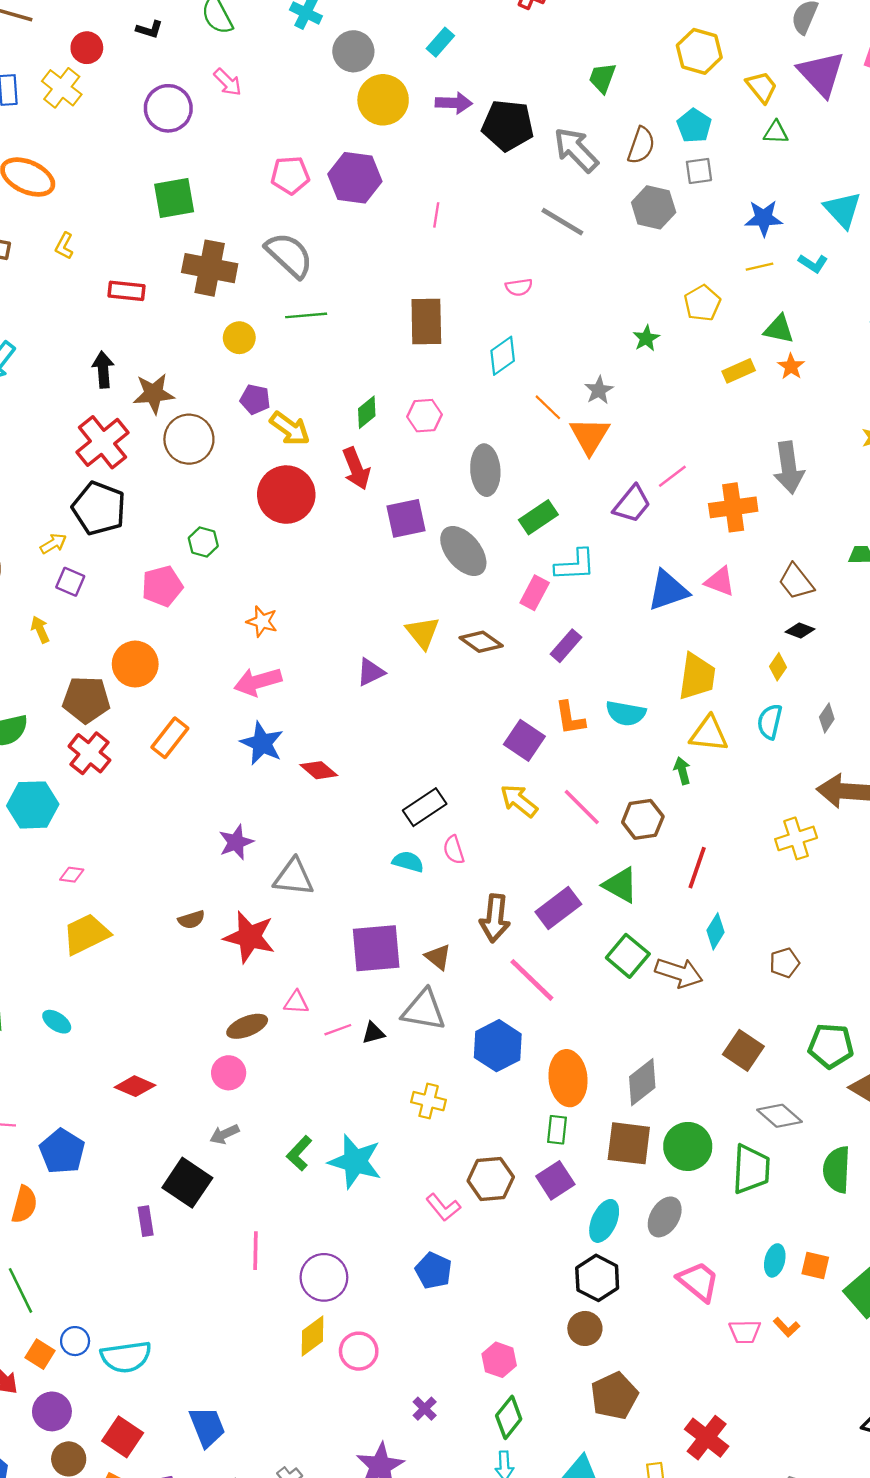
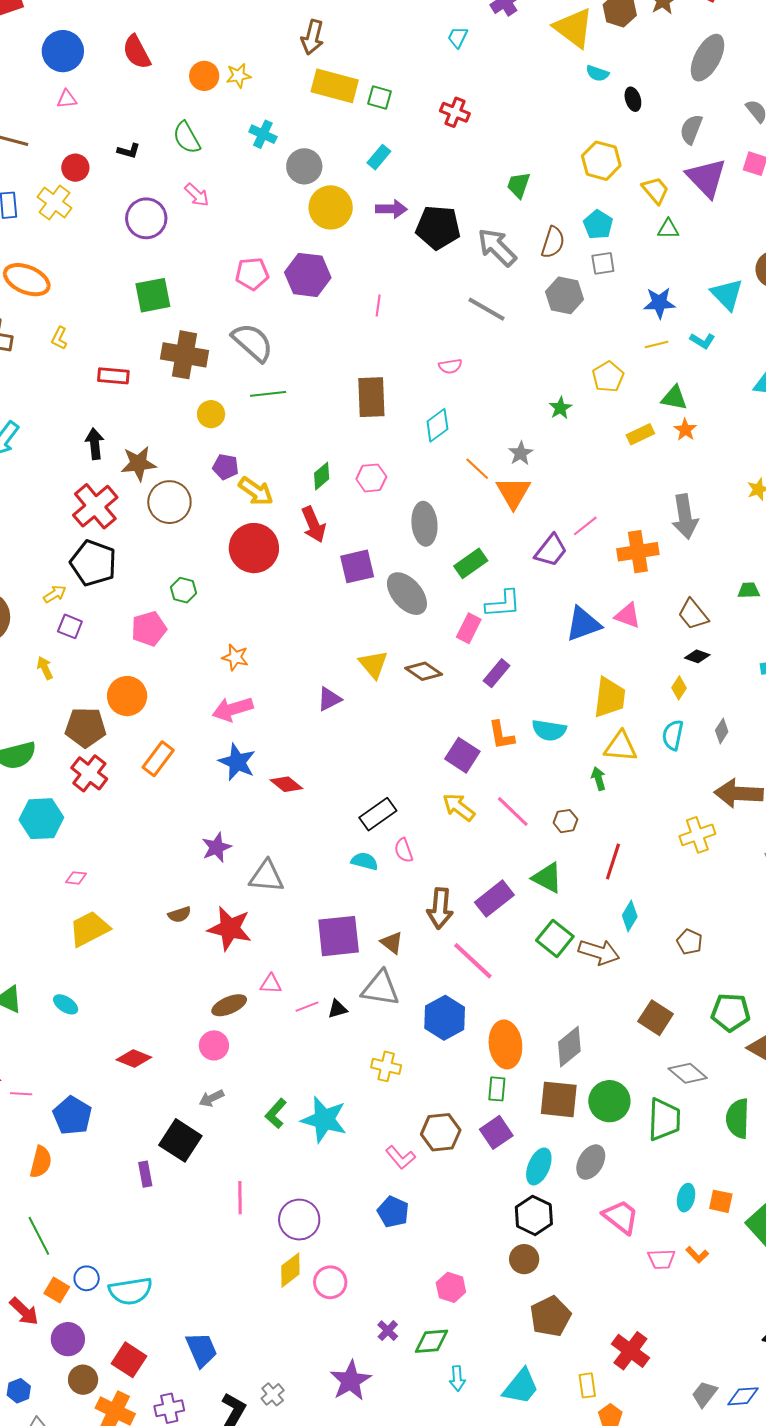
brown hexagon: (643, 819) -> (565, 821), size x0.7
brown pentagon: (785, 963) -> (689, 942), turned -30
green diamond: (509, 1417) -> (431, 1341), moved, turned 48

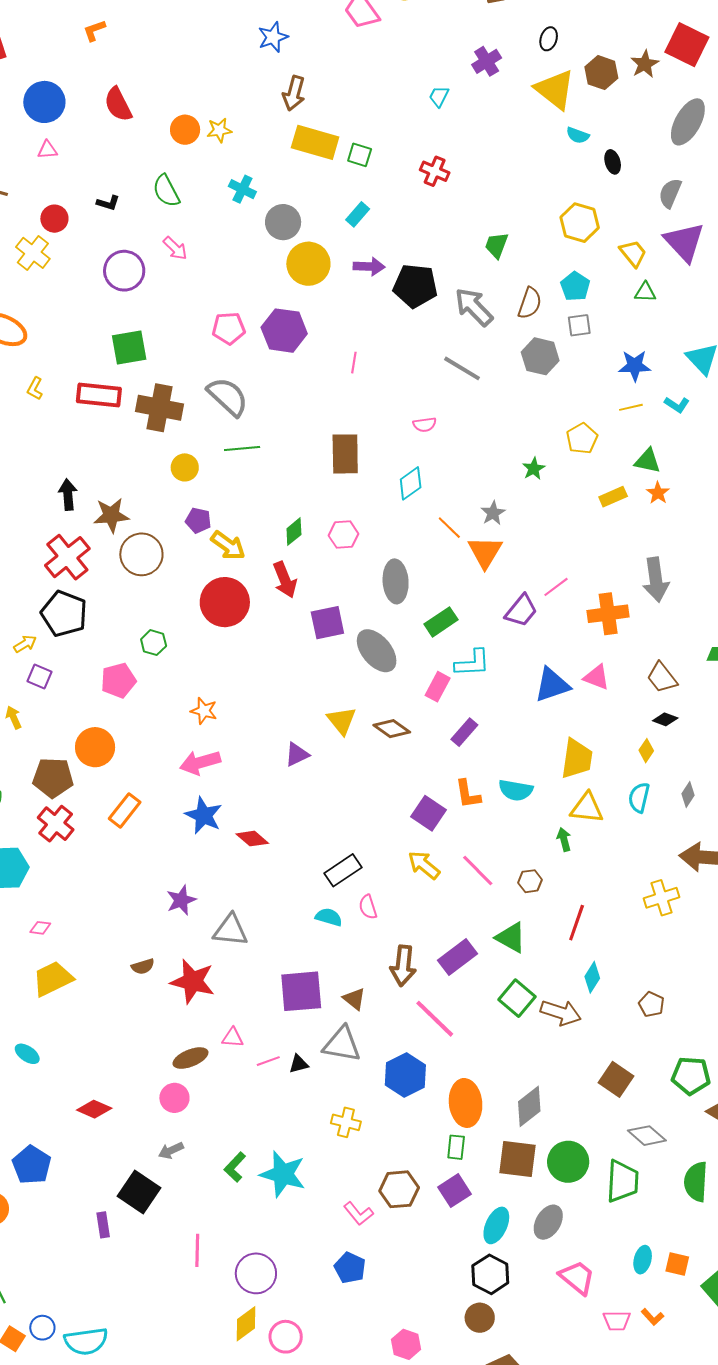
red rectangle: (113, 376) -> (99, 395), moved, size x1.4

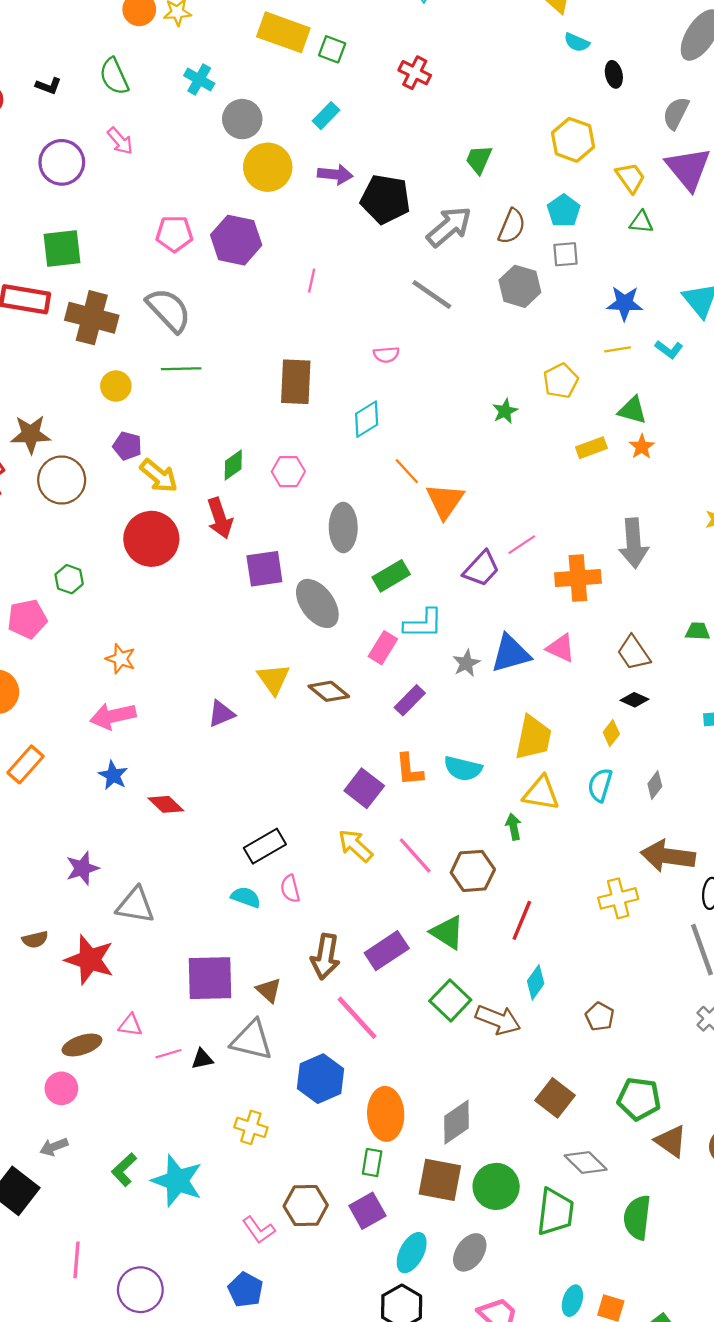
gray arrow: (474, 307) -> (449, 227), turned 90
gray star: (493, 513) -> (466, 663), moved
blue star: (204, 815) -> (113, 775), size x0.7
brown hexagon: (530, 881) -> (473, 871), size x1.6

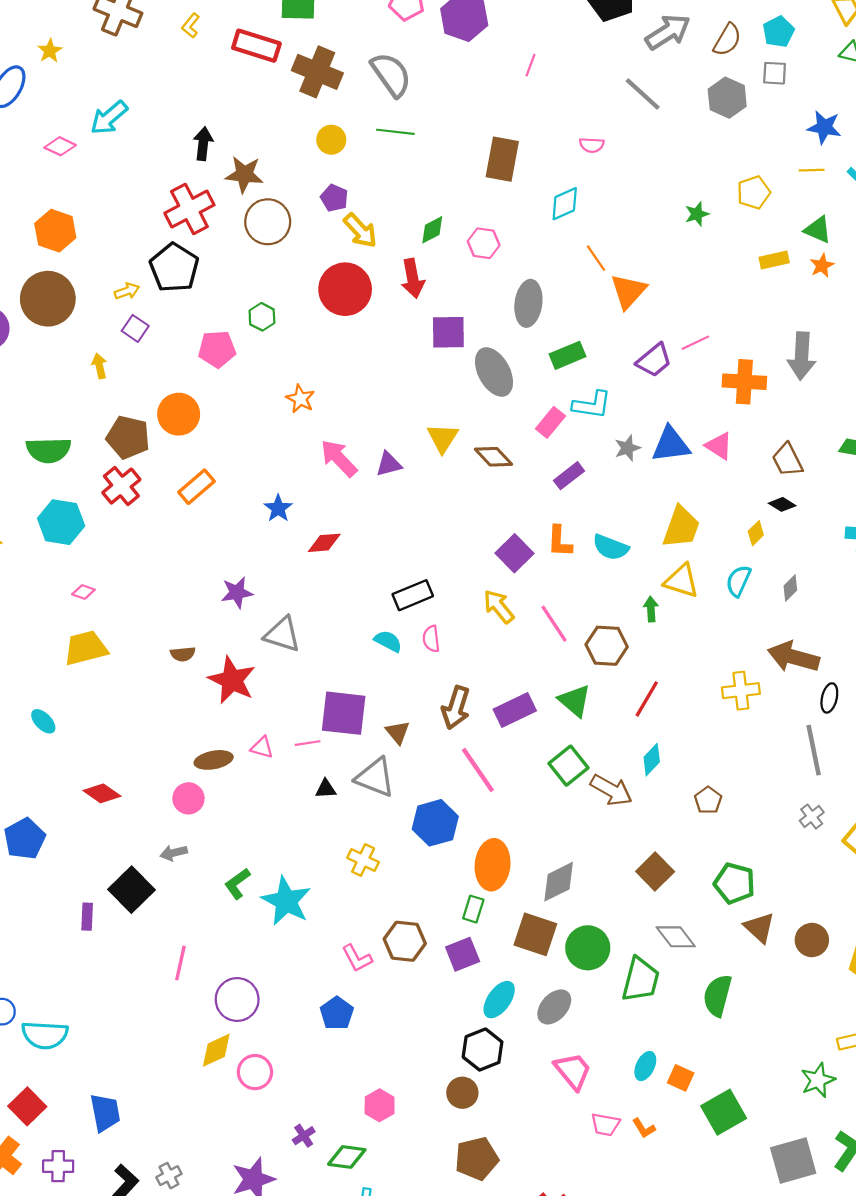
pink arrow: (113, 716) -> (339, 458), moved, turned 51
red diamond: (166, 804) -> (324, 543), turned -56
pink line: (168, 1054) -> (308, 743), moved

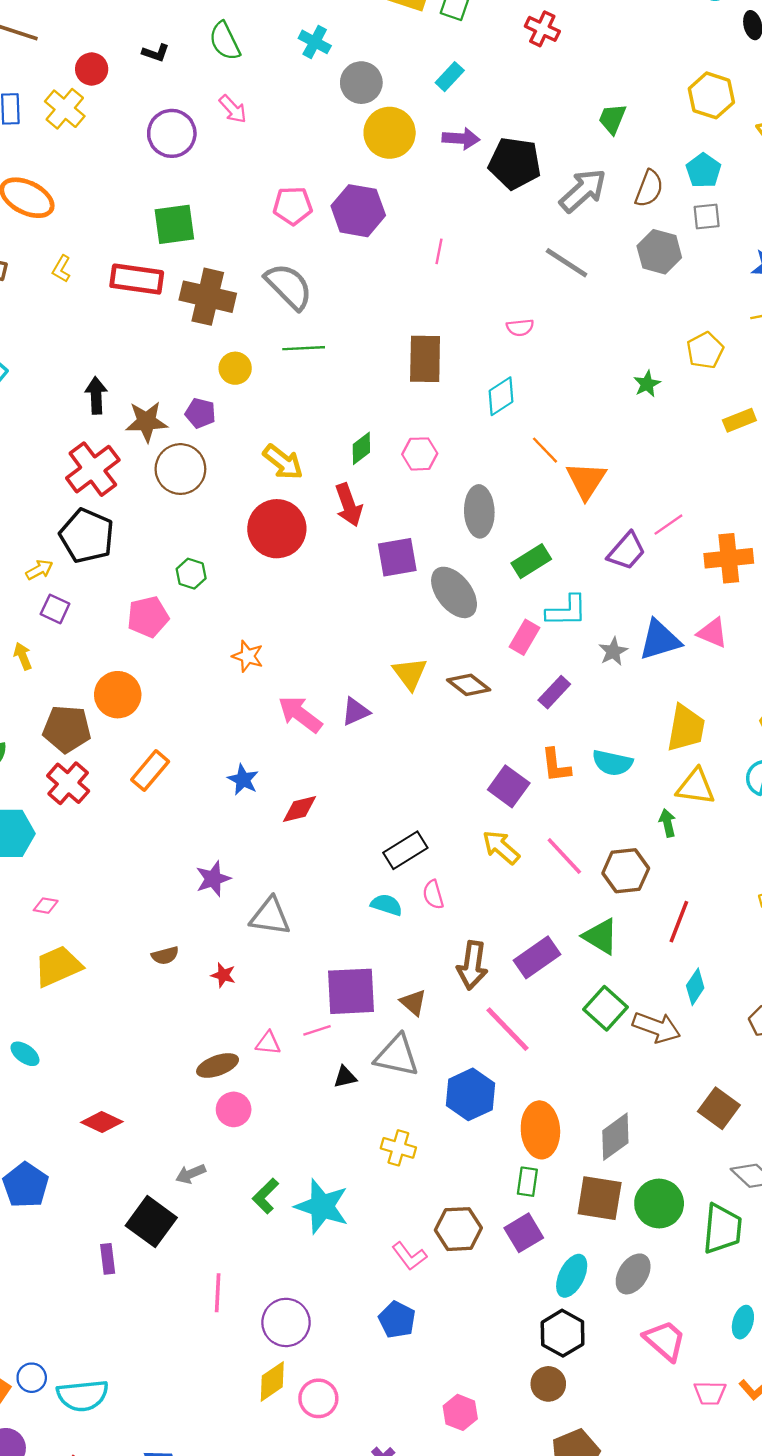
purple pentagon: (334, 198) -> (200, 413), moved
red star: (232, 680) -> (223, 975), size x0.5
pink circle: (188, 798) -> (234, 1109), moved

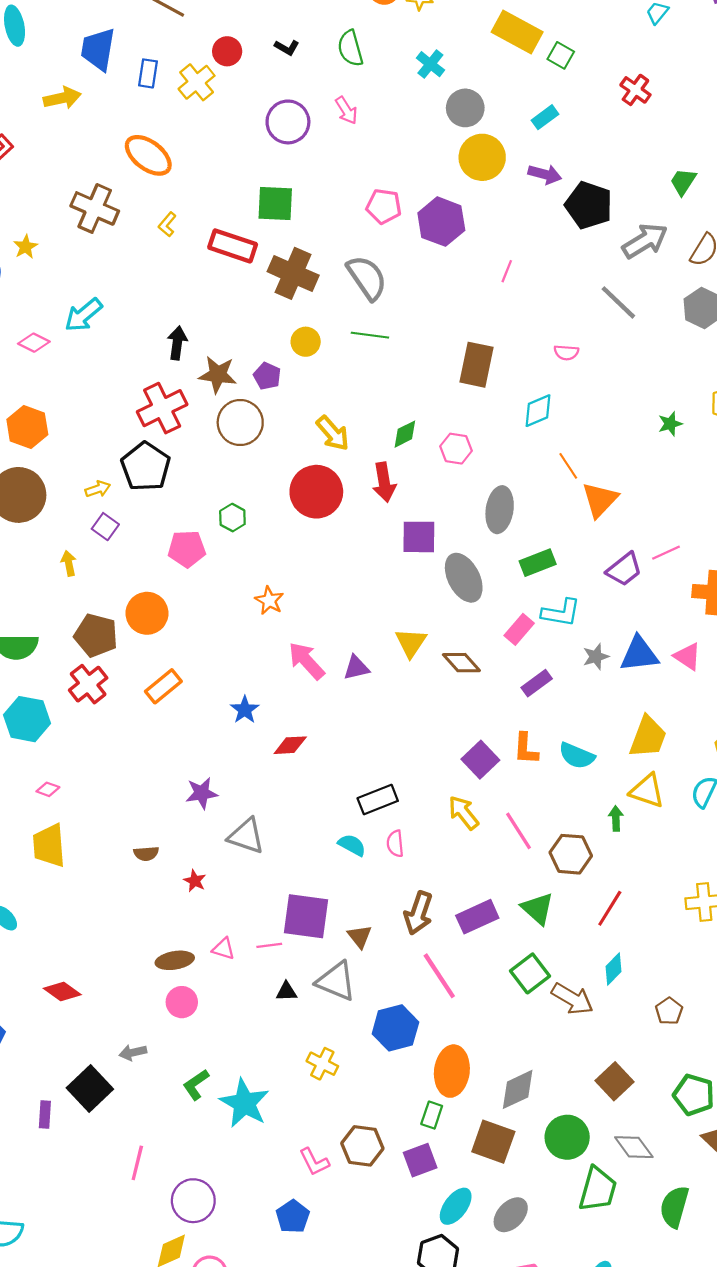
yellow trapezoid: (58, 966) -> (49, 846), turned -81
green circle: (659, 1204) -> (567, 1137), moved

